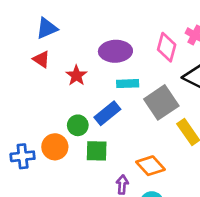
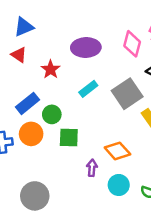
cyan rectangle: (128, 84) -> (88, 89), moved, turned -36
blue rectangle: (107, 113) -> (27, 103), moved

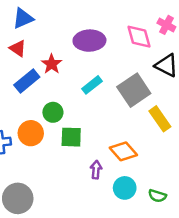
pink diamond: (132, 44) -> (139, 37), turned -30
blue rectangle: (27, 103) -> (27, 81), moved
gray circle: (35, 196) -> (18, 198), moved

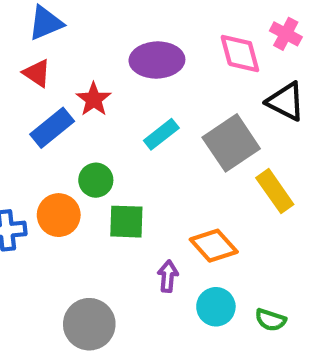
gray circle: (18, 198) -> (89, 324), moved

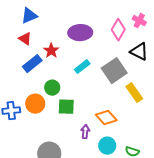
pink diamond: (240, 53) -> (118, 30), turned 45

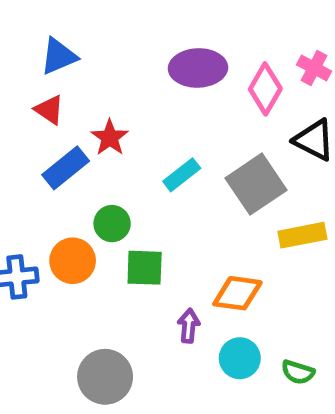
purple ellipse: (80, 33) -> (198, 68), moved
yellow rectangle: (134, 93) -> (302, 235), turned -66
orange diamond: (106, 118) -> (237, 293), turned -40

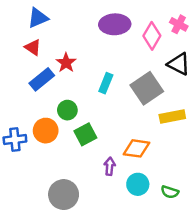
cyan rectangle: (182, 175) -> (106, 83), turned -30
green square: (145, 268) -> (85, 134), turned -30

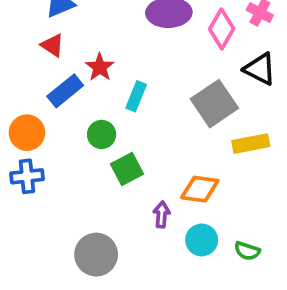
cyan rectangle: (106, 83) -> (136, 96), moved
orange circle: (46, 131) -> (27, 133), moved

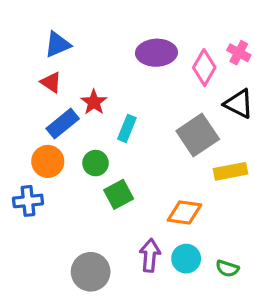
orange circle: (27, 133) -> (48, 161), moved
purple arrow: (162, 215) -> (150, 255), moved, size x1.4

